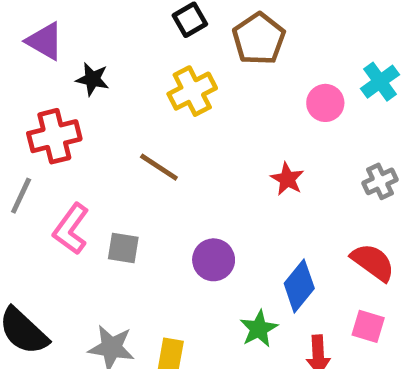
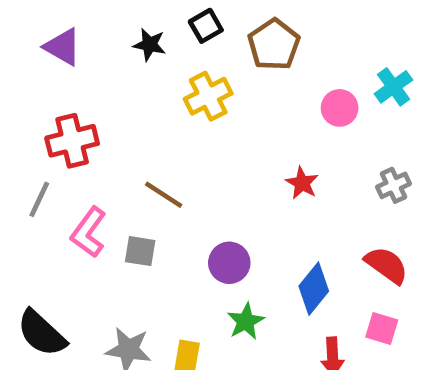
black star: (92, 79) -> (150, 45), moved
brown line: (159, 167) -> (164, 195), moved
green star: (259, 329) -> (246, 321), moved

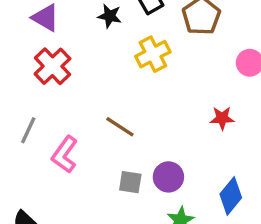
red cross: (72, 141) -> (52, 66), moved, turned -30
red star: (302, 183) -> (222, 118), turned -30
gray square: (140, 251) -> (130, 182), moved

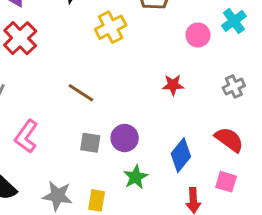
pink L-shape: (65, 154) -> (26, 136), moved

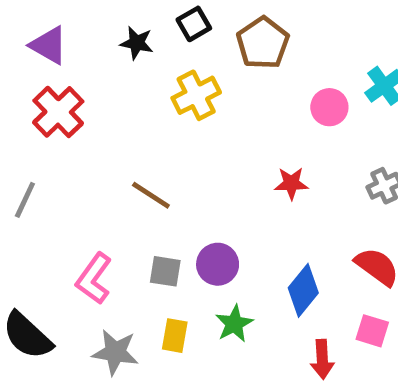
pink L-shape: (26, 136) -> (94, 278), moved
yellow rectangle: (97, 200) -> (175, 336), moved

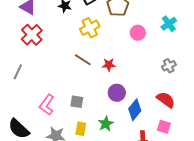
pink circle: (329, 107) -> (138, 33), moved
red star: (291, 183) -> (109, 65), moved
brown line: (151, 195) -> (83, 60), moved
purple circle: (218, 264) -> (117, 93), moved

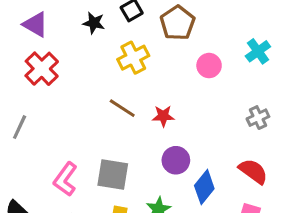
gray square: (77, 102) -> (113, 174), size x1.5

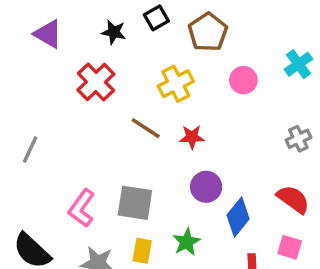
yellow cross: (133, 58) -> (176, 84), moved
red cross: (42, 69) -> (96, 82), moved

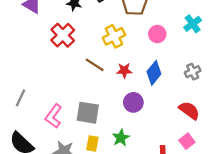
gray line: (30, 149) -> (21, 98), moved
blue diamond: (238, 217) -> (154, 73), moved
pink square: (290, 247) -> (187, 141), turned 35

